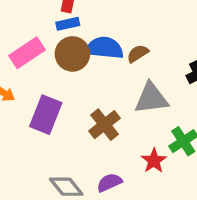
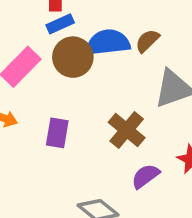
purple rectangle: (46, 115) -> (57, 133), size x0.7
purple semicircle: (109, 183) -> (145, 176), moved

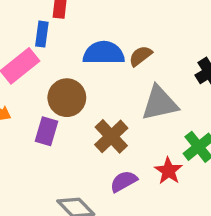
blue rectangle: (60, 24) -> (42, 34), moved, turned -65
brown circle: (73, 57) -> (67, 98), moved

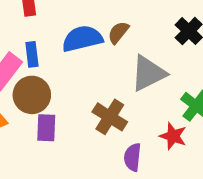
blue rectangle: (42, 34) -> (32, 54), moved
brown circle: (67, 98) -> (32, 95), moved
purple semicircle: (124, 181) -> (133, 157), turned -40

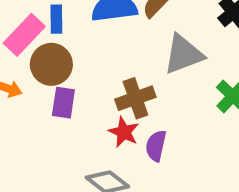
brown cross: (110, 117) -> (135, 98), turned 32
red star: (173, 136) -> (124, 132), moved

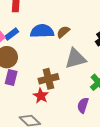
blue rectangle: (56, 19) -> (12, 34), turned 48
purple semicircle: (156, 146) -> (83, 105), moved

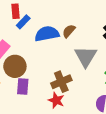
blue rectangle: (12, 34) -> (23, 22), moved
gray triangle: (75, 59) -> (86, 56), turned -35

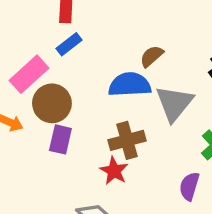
blue rectangle: (23, 22) -> (69, 44), moved
blue semicircle: (47, 34) -> (130, 85), moved

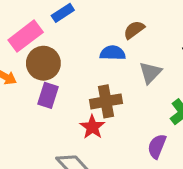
blue semicircle: (130, 85) -> (113, 53), size x0.7
gray triangle: (174, 103) -> (150, 73), size x0.7

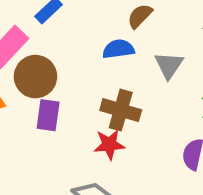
brown cross: (106, 101) -> (121, 110), turned 36
red star: (92, 127) -> (109, 144), turned -30

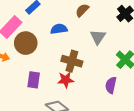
blue semicircle: (118, 49) -> (59, 29), moved
purple rectangle: (48, 115) -> (34, 80), moved

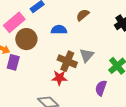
gray triangle: (98, 37) -> (87, 55), moved
purple rectangle: (34, 80) -> (13, 62), moved

